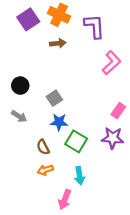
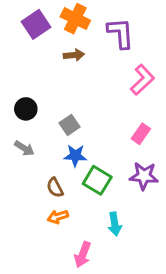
pink rectangle: (118, 111) -> (141, 134), moved
cyan arrow: (80, 176) -> (115, 224), moved

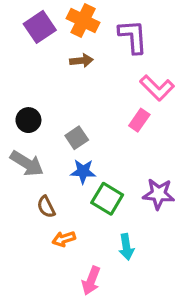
pink L-shape: (142, 80) -> (157, 88), turned 88
pink rectangle: (141, 134) -> (139, 120), moved
gray arrow: (24, 148) -> (27, 163), size x1.5
brown semicircle: (55, 188) -> (46, 207), moved

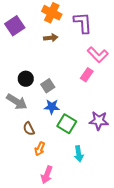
purple square: (40, 27) -> (15, 26), moved
black circle: (28, 120) -> (26, 79), moved
orange arrow: (64, 239) -> (40, 149), turned -48
pink arrow: (91, 281) -> (47, 175), moved

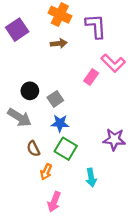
pink rectangle: (87, 75) -> (91, 77), moved
green square: (67, 124) -> (66, 149), moved

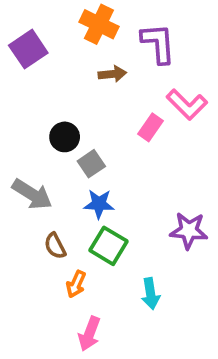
brown arrow: (59, 43) -> (112, 74), moved
black circle: (30, 91) -> (65, 137), moved

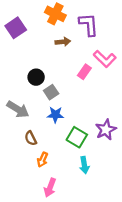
purple star: (189, 231) -> (106, 130), turned -30
green square: (109, 246) -> (77, 137), moved

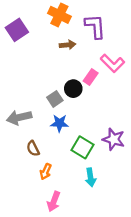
black circle: (36, 77) -> (73, 89), moved
gray arrow: (18, 109) -> (19, 117), turned 135
purple star: (106, 130) -> (114, 139), turned -30

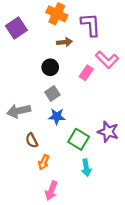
black circle: (73, 89) -> (50, 67), moved

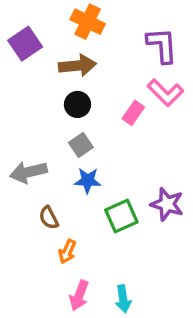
purple L-shape: (91, 25) -> (162, 45), moved
brown arrow: (64, 42) -> (77, 66), moved, size x1.5
green square: (79, 139) -> (121, 216), turned 35
cyan arrow: (86, 168) -> (123, 299), moved

